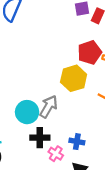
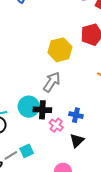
yellow hexagon: (74, 78) -> (60, 50), moved
cyan circle: (27, 112) -> (29, 107), moved

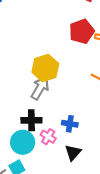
yellow hexagon: (60, 50) -> (45, 68), moved
cyan circle: (29, 107) -> (23, 142), moved

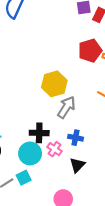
gray arrow: (40, 88) -> (66, 107), moved

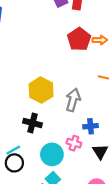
yellow hexagon: (54, 84) -> (41, 90), moved
black cross: (39, 133) -> (33, 123), moved, turned 30

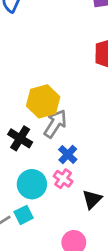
gray arrow: (73, 100) -> (55, 124), moved
blue cross: (91, 126) -> (68, 154), moved, turned 32

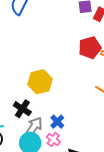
gray arrow: (55, 124) -> (34, 127), moved

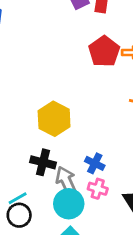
gray arrow: (34, 127) -> (66, 181), turned -40

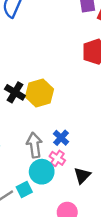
black cross: (43, 162) -> (15, 92), moved
cyan circle: (69, 204) -> (42, 172), moved

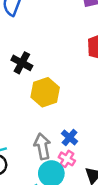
black cross: (15, 92) -> (22, 63), moved

